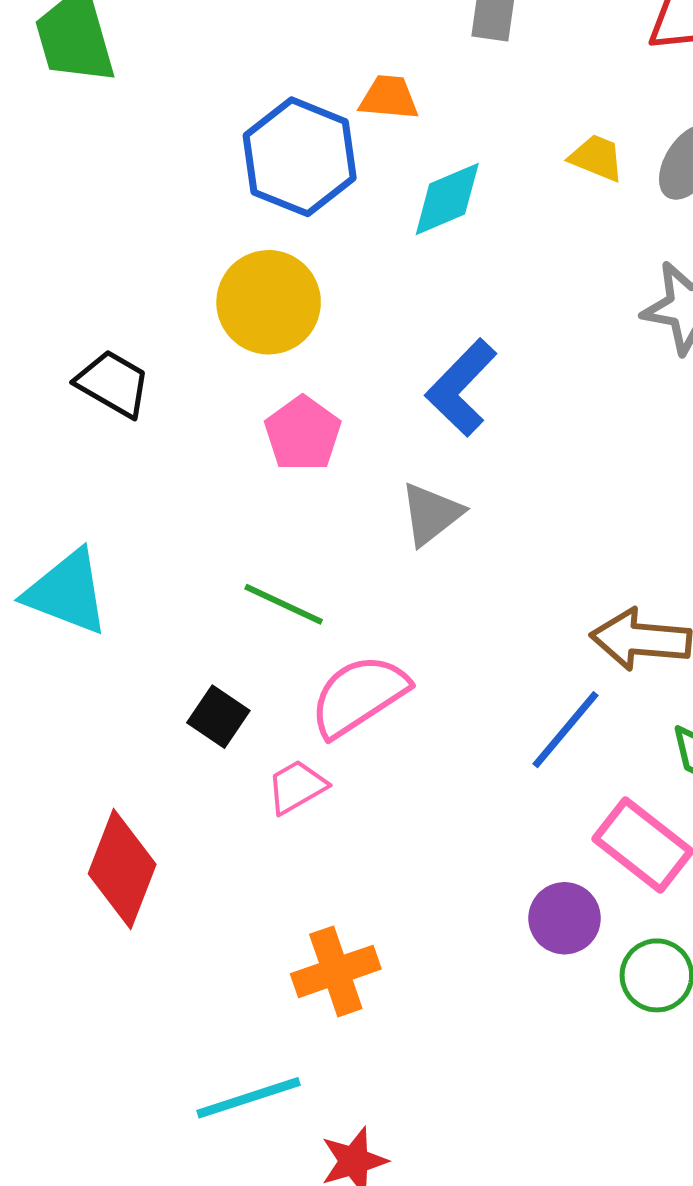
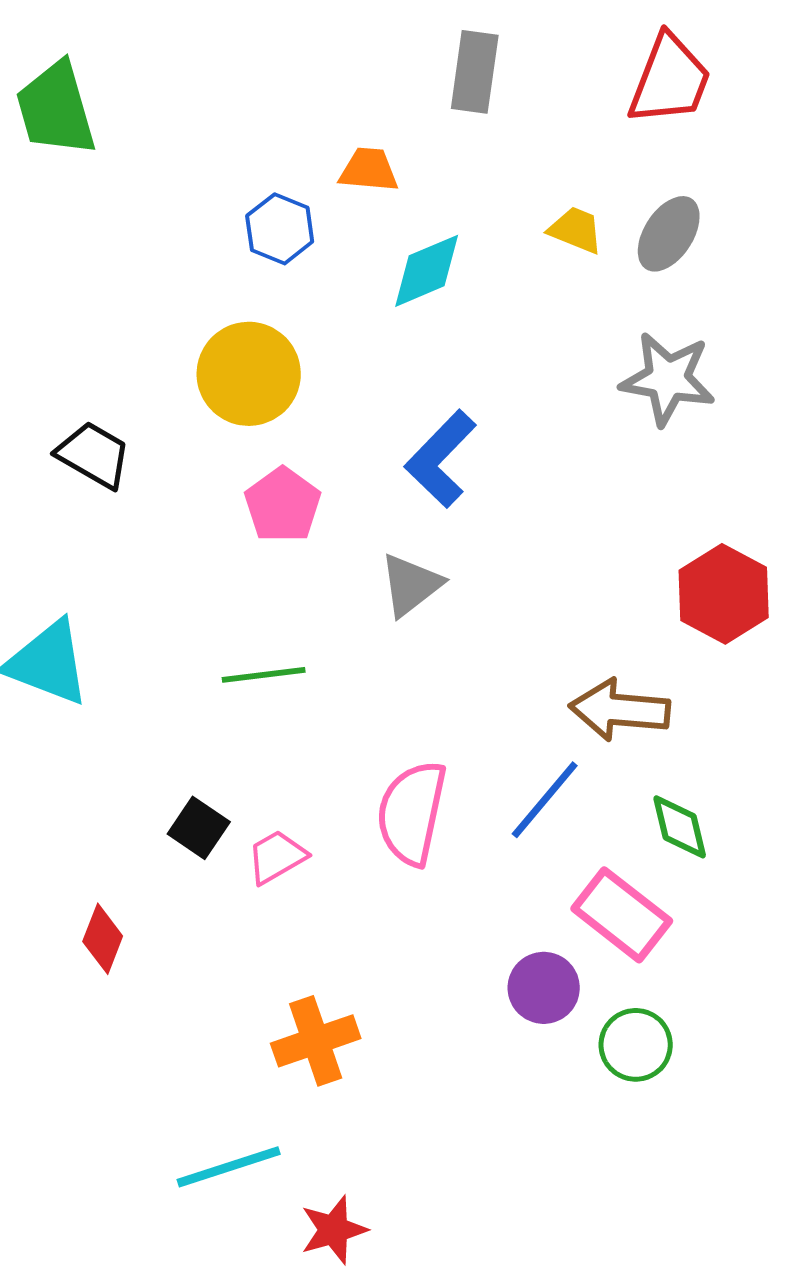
blue hexagon: (300, 157) -> (280, 229), size x0.6
green line: (284, 604) -> (264, 675), turned -32
pink semicircle: (359, 696) -> (412, 813), moved, turned -45
black square: (218, 717) -> (199, 828), moved
red diamond: (122, 869) -> (103, 939), size x0.6

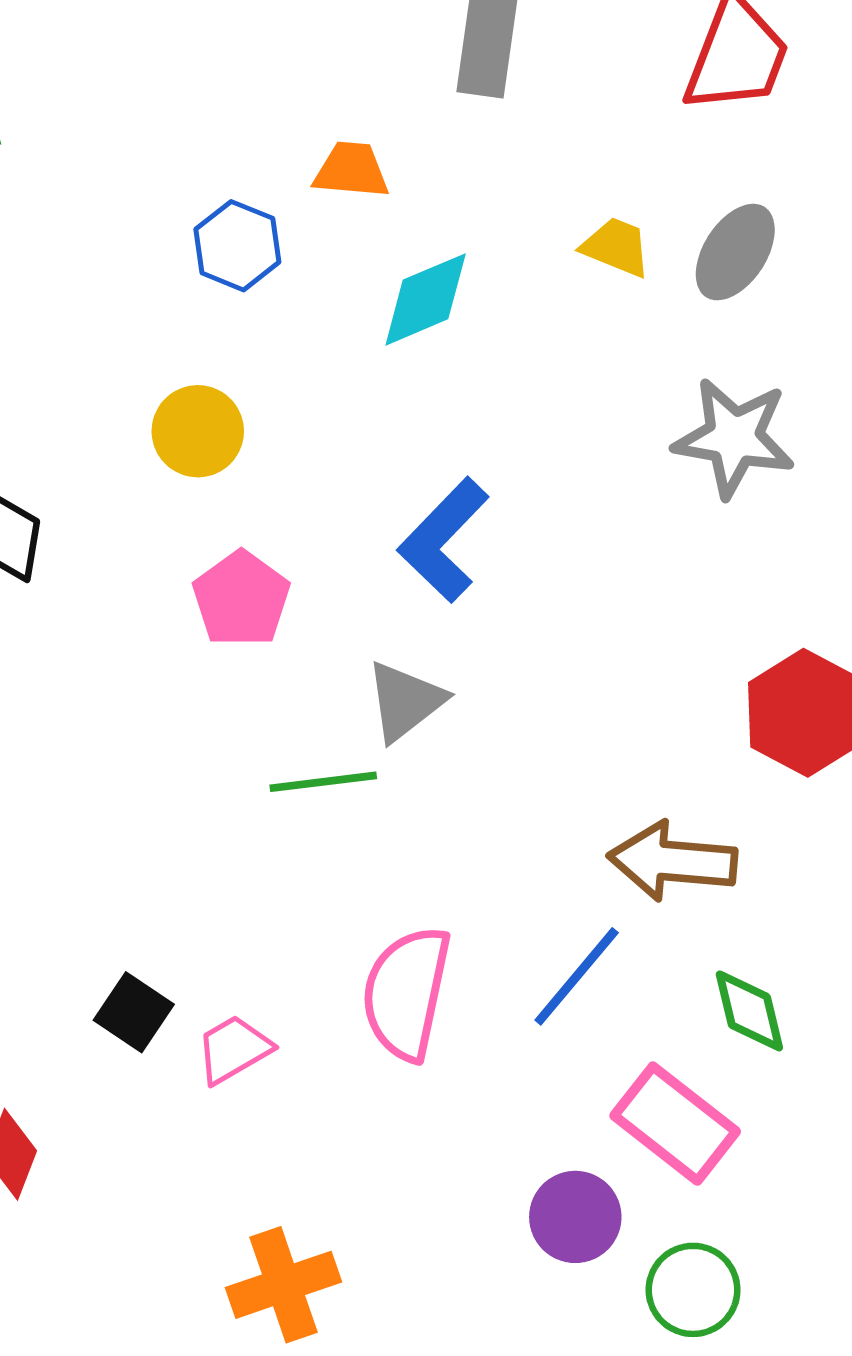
yellow circle: (249, 374) -> (198, 431), size x0.7
green line: (264, 675) -> (323, 782), moved

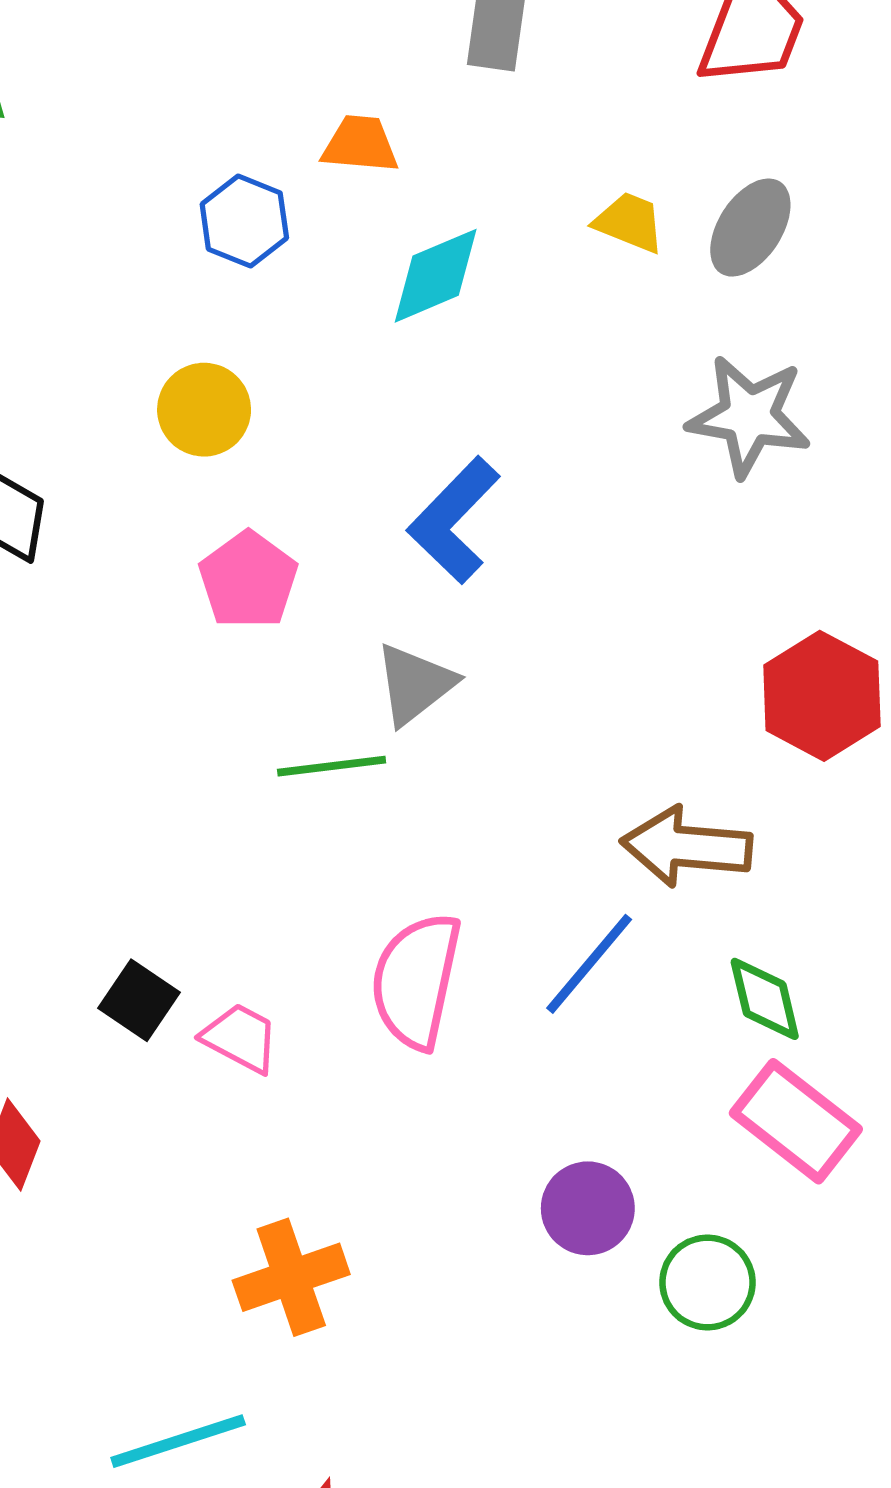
pink trapezoid: (234, 1049) -> (240, 1038), turned 58
pink rectangle: (675, 1124) -> (796, 1121), moved

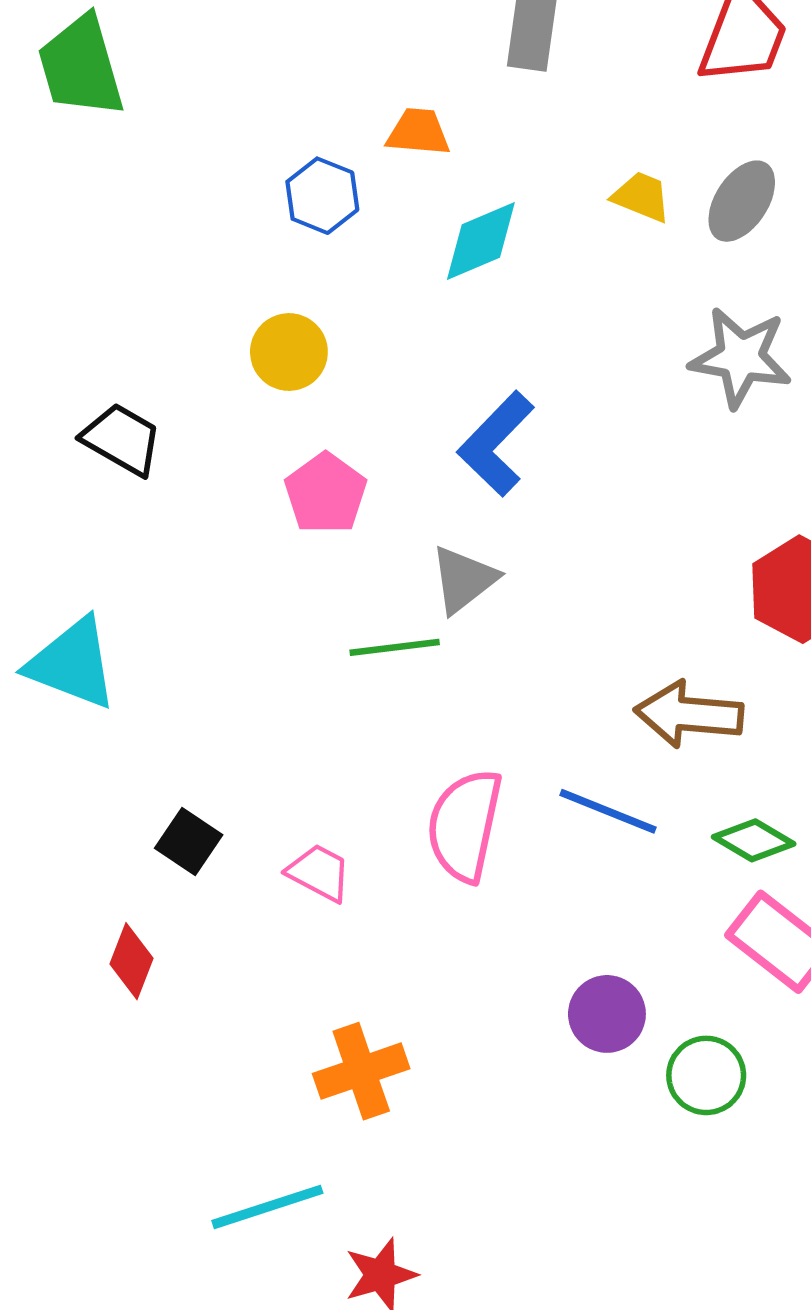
blue line: (589, 964) -> (608, 811), turned 72
green diamond: (765, 999) -> (754, 840), turned -46
black square: (139, 1000) -> (189, 841), moved

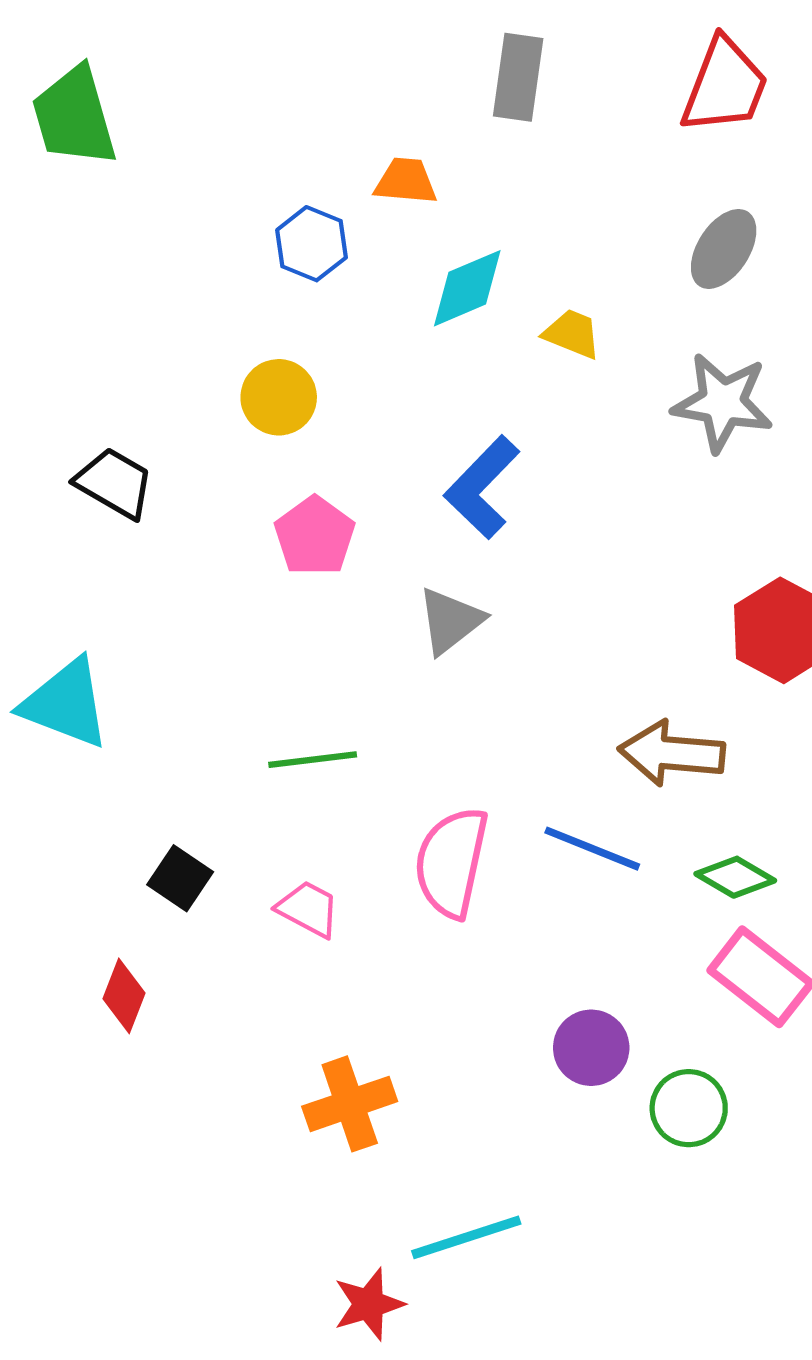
yellow trapezoid: (641, 197) -> (572, 334), moved
green line: (395, 647) -> (313, 760), moved
cyan line: (267, 1207) -> (466, 1237), moved

